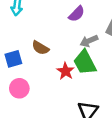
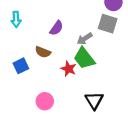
purple semicircle: (77, 14) -> (56, 28), moved
pink circle: (19, 88) -> (45, 101), moved

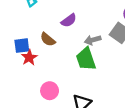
red star: (69, 69) -> (29, 58), moved
pink circle: (45, 101) -> (50, 91), moved

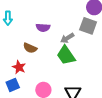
purple semicircle: (69, 20) -> (43, 28), turned 56
blue square: (22, 46) -> (13, 85), moved

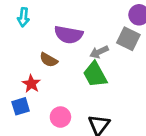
purple semicircle: (43, 28) -> (69, 35), size x1.5

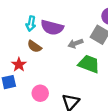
cyan arrow: (23, 17) -> (31, 24), moved
green trapezoid: (95, 75) -> (89, 64), moved, turned 135

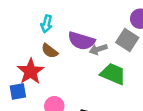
purple semicircle: (52, 28) -> (81, 41), moved
red star: (19, 65) -> (31, 71), size x1.5

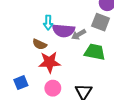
cyan arrow: (47, 24) -> (48, 23), moved
red star: (31, 71) -> (50, 62), moved, turned -30

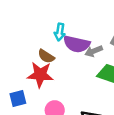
red star: (50, 62) -> (40, 75), moved

